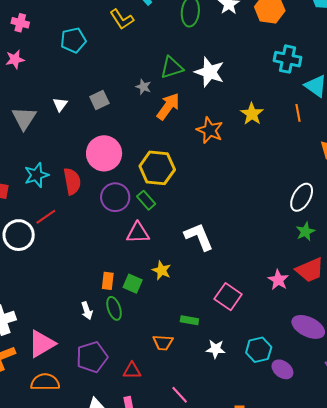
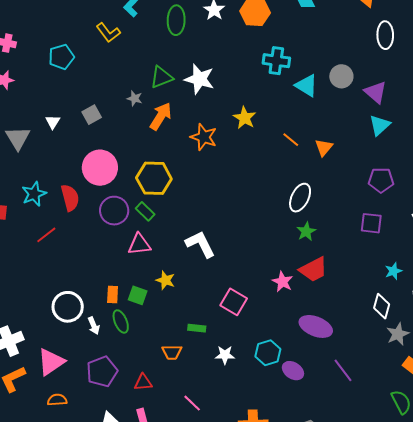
orange line: (298, 113) -> (291, 140), moved, turned -36
white circle: (19, 235) -> (68, 307), moved
orange semicircle: (45, 382) -> (57, 400), size x0.7

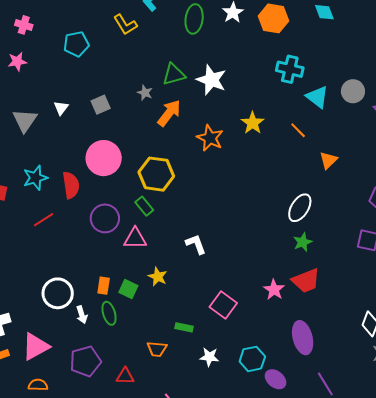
orange line: (291, 140) -> (298, 130), moved
purple circle: (114, 211) -> (105, 218), moved
white L-shape: (200, 244) -> (196, 244), size x0.7
purple ellipse: (316, 326) -> (303, 338), turned 48

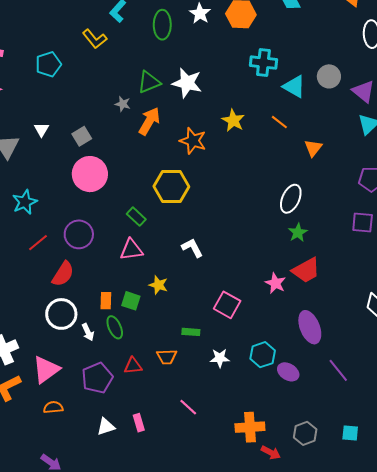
gray square: (101, 105) -> (82, 136), moved
yellow hexagon: (156, 174) -> (171, 186), moved
red semicircle: (71, 185) -> (63, 274), moved, turned 48
purple circle: (105, 218) -> (79, 234), moved
red triangle: (125, 376) -> (133, 366), moved

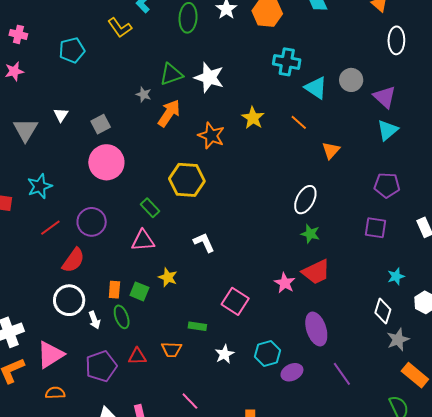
green star: (298, 233) -> (310, 234), turned -30
white star: (220, 358) -> (224, 354), turned -30
purple ellipse: (288, 372) -> (292, 372), turned -60

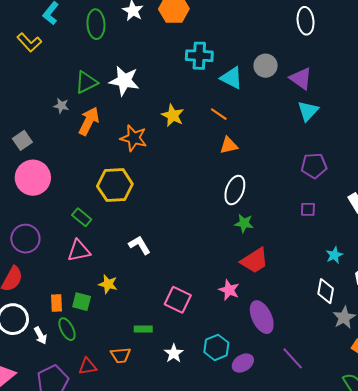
orange triangle: (331, 150) -> (229, 145), moved, turned 42
purple square: (376, 228) -> (308, 209), size x0.7
pink star: (285, 283) -> (229, 290), moved

